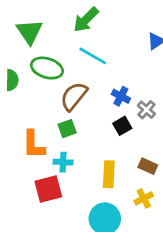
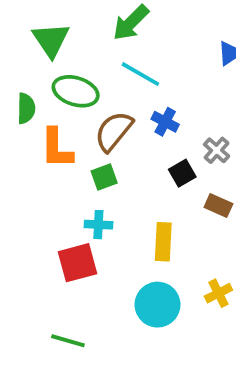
blue cross: (121, 96) -> (165, 122), moved
orange L-shape: (34, 145) -> (57, 148), moved
brown rectangle: (148, 166) -> (218, 206), moved
yellow cross: (144, 198) -> (218, 293), moved

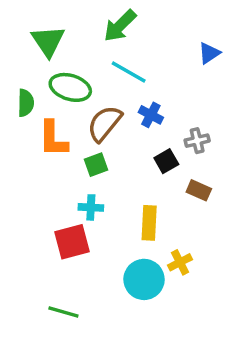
gray cross: (217, 150) -> (197, 141), turned 35
yellow cross: (218, 293) -> (180, 262), moved

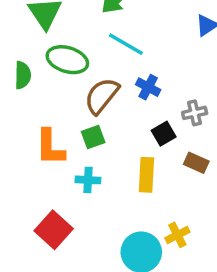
orange L-shape: (53, 139) -> (50, 147), moved
yellow rectangle: (149, 223) -> (146, 175), moved
red square: (72, 242) -> (54, 230), moved, turned -33

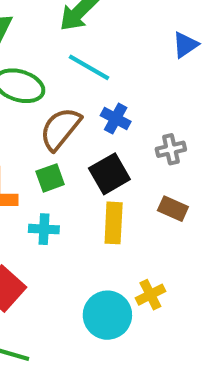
black square: (164, 134) -> (109, 174), moved, size x1.4

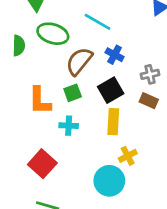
brown rectangle: (173, 209) -> (149, 101), moved
yellow cross: (150, 295) -> (128, 156), moved

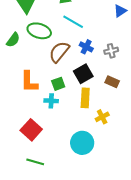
green semicircle: (19, 45) -> (13, 40), turned 35
gray cross: (150, 74) -> (111, 51), moved
green square: (73, 93) -> (58, 84), moved
yellow cross: (128, 156) -> (102, 117), moved

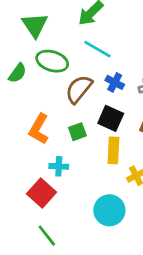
black square: (83, 74) -> (111, 118), turned -36
orange L-shape: (29, 82) -> (39, 129), turned 30
cyan cross: (51, 101) -> (59, 166), moved
green line: (35, 162) -> (47, 236), turned 36

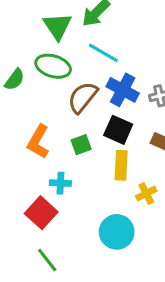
green triangle: (35, 25) -> (58, 26), moved
blue cross: (115, 82) -> (123, 90), size x1.5

